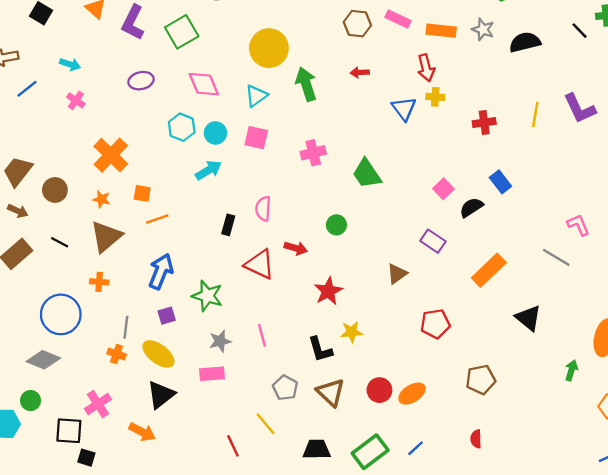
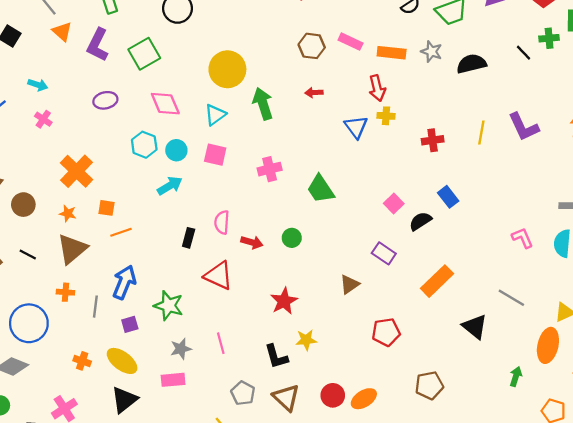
red arrow: (296, 248) -> (252, 242), moved
gray line: (556, 257) -> (511, 298), moved
gray line: (126, 327) -> (95, 307), moved

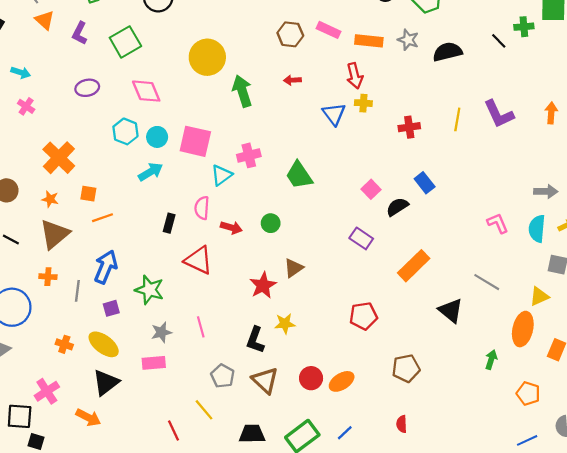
purple L-shape: (98, 45) -> (80, 33), size x0.7
cyan triangle: (215, 115) -> (221, 175), moved
pink square: (215, 155) -> (195, 141), size x1.4
brown triangle: (349, 284) -> (294, 268), moved
black L-shape: (276, 357) -> (255, 340), turned 36

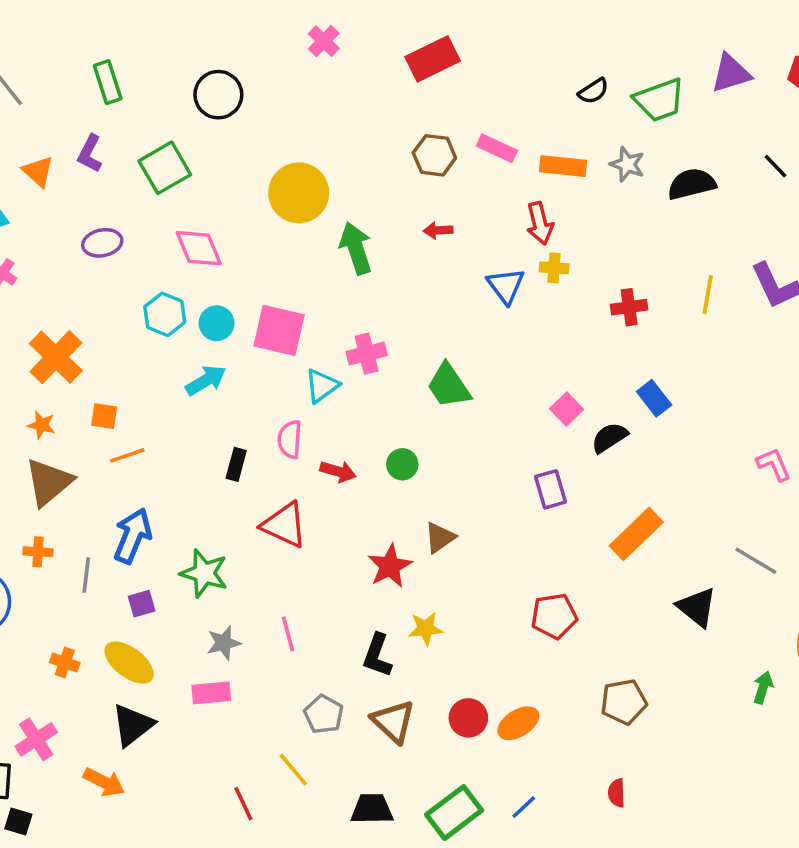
orange triangle: (45, 20) -> (38, 171), moved
purple rectangle: (361, 238) -> (551, 489), turned 40

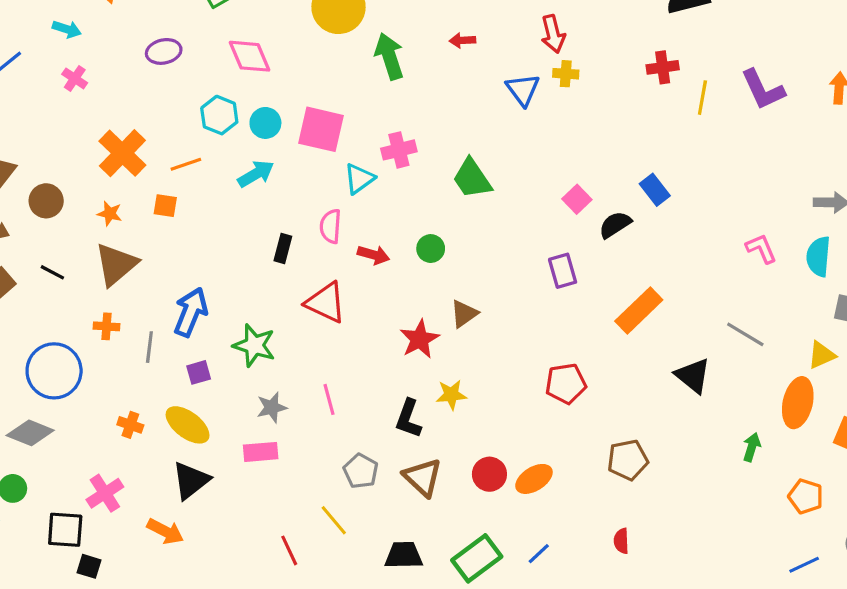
red cross: (629, 307) -> (663, 67), moved
orange line: (127, 455) -> (186, 164), moved

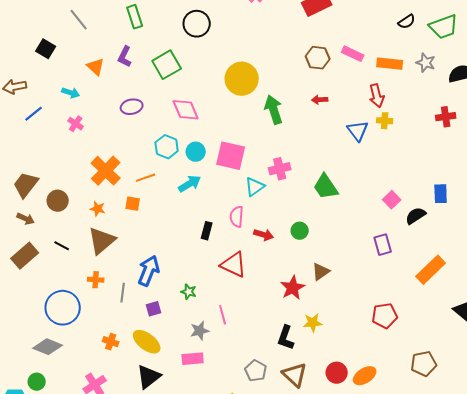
blue rectangle: (655, 190) -> (441, 194), turned 36
green star: (254, 345) -> (189, 292), size x0.6
pink line: (329, 399) -> (223, 315), moved

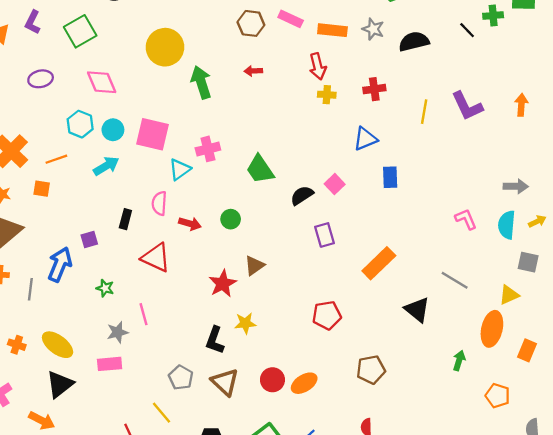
red cross: (446, 117) -> (374, 89), moved
blue triangle: (358, 131) -> (365, 139), moved, turned 45
black semicircle: (416, 216) -> (302, 195), moved
purple square: (154, 309) -> (89, 239), moved

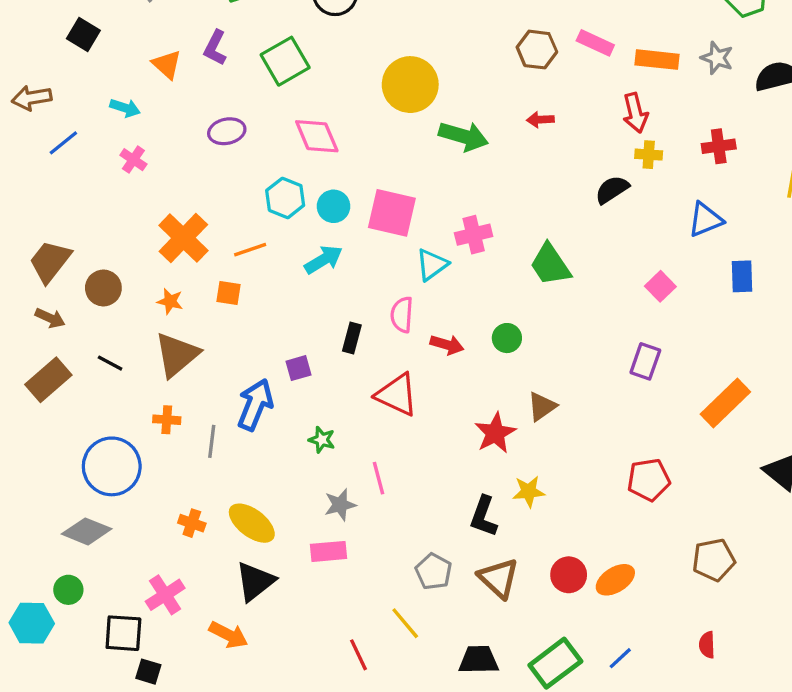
green arrow: (201, 82) -> (464, 136), turned 124
black semicircle: (302, 195) -> (612, 190), moved
purple rectangle: (325, 235) -> (645, 361), turned 35

